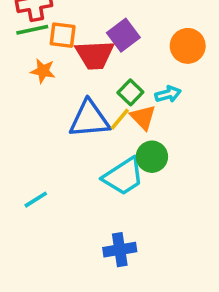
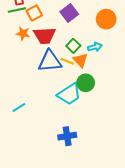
orange square: (63, 35) -> (34, 13), turned -35
red trapezoid: (95, 55) -> (45, 36), moved
yellow line: (120, 119) -> (67, 61), turned 72

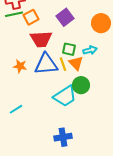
orange star: (23, 34) -> (20, 66), moved
green square: (73, 46) -> (69, 49), turned -32
yellow line: (67, 61) -> (63, 64), turned 48

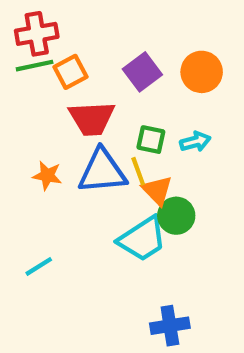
orange circle: (101, 23) -> (202, 72), moved
orange triangle: (76, 63) -> (157, 190), moved
blue cross: (63, 137) -> (170, 326), moved

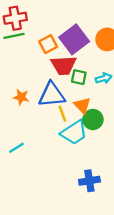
orange square: (71, 72) -> (48, 44), moved
purple square: (142, 72) -> (74, 39), size x1.4
red trapezoid: (92, 118) -> (64, 65), moved
yellow line: (138, 171) -> (62, 114), moved

